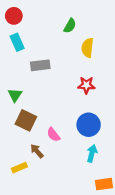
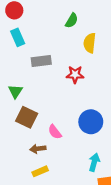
red star: (86, 85) -> (75, 75), moved
brown arrow: (37, 151) -> (38, 149), turned -56
cyan arrow: (92, 153) -> (94, 162), moved
yellow rectangle: (19, 168) -> (40, 171), moved

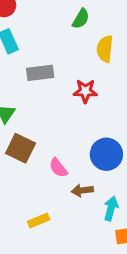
brown arrow: (38, 149) -> (82, 190), moved

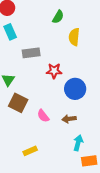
red star: (85, 91) -> (54, 71), moved
blue circle: (106, 154) -> (75, 89), moved
brown arrow: (82, 190) -> (69, 119), moved

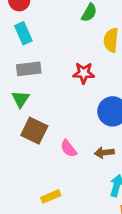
gray rectangle: (31, 53) -> (29, 69), moved
red star: (54, 71) -> (84, 73), moved

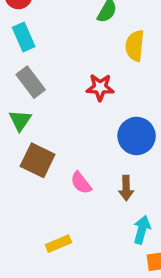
gray rectangle: (29, 69) -> (31, 82), turned 60
brown arrow: (104, 153) -> (126, 188), turned -84

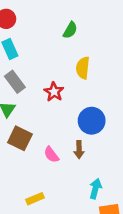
yellow semicircle: (135, 46) -> (83, 68), moved
red star: (100, 87) -> (54, 92), moved, turned 30
brown arrow: (126, 188) -> (79, 150), moved

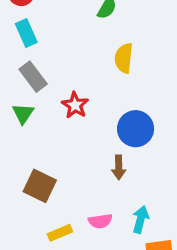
red star: (54, 92) -> (75, 105), moved
brown square: (20, 138) -> (40, 186), moved
pink semicircle: (51, 155) -> (100, 221), moved, turned -60

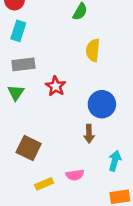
cyan rectangle: (26, 33) -> (18, 31), turned 42
gray rectangle: (33, 77) -> (23, 64), turned -60
cyan arrow: (141, 219) -> (115, 161), moved

